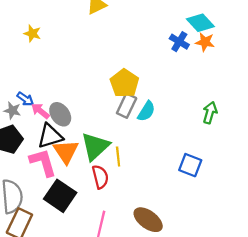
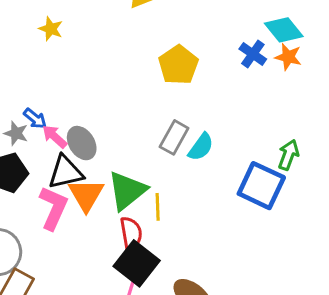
yellow pentagon: (124, 83) -> (178, 65), moved
pink L-shape: (43, 162) -> (53, 208), turned 36
blue square: (190, 165) -> (261, 186), moved, size x1.4
black square: (60, 196) -> (137, 263), moved

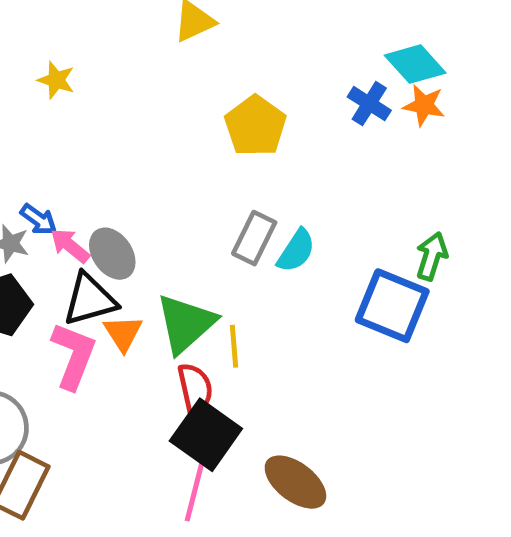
orange triangle: (86, 195) -> (123, 333), size x0.7

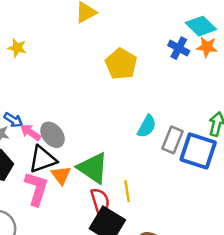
gray rectangle: (254, 238) -> (172, 140), moved
green triangle: (186, 324) -> (93, 168), turned -40
yellow line: (234, 346) -> (127, 191), moved

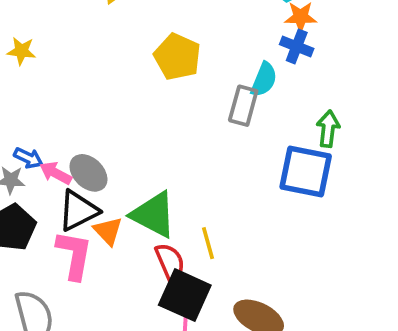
blue cross: (179, 48) -> (297, 47), moved
cyan semicircle: (147, 126) -> (264, 80), moved
gray rectangle: (172, 140) -> (243, 106), moved

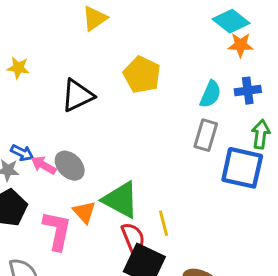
blue cross: (297, 47) -> (248, 91), moved, turned -30
gray rectangle: (243, 106) -> (206, 135), moved
black triangle: (78, 211) -> (77, 95), moved

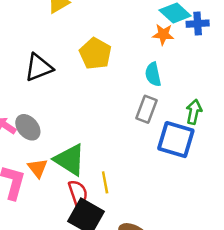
orange star: (240, 45) -> (163, 34), moved
blue cross: (248, 91) -> (198, 24), moved
cyan semicircle: (210, 94) -> (153, 74), turned 140

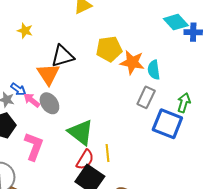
orange star: (163, 34) -> (132, 62), moved, size x1.4
yellow pentagon: (95, 54) -> (109, 49), turned 30
orange triangle: (38, 168) -> (48, 74), moved, size x1.4
red semicircle: (78, 193) -> (85, 160), turned 45

